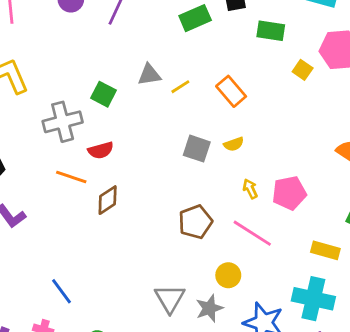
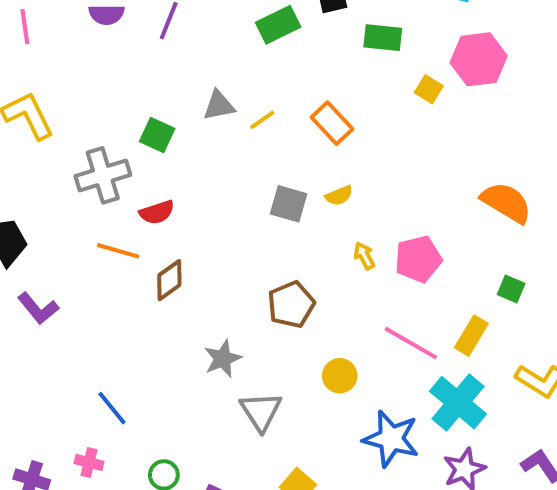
pink line: (252, 233) -> (411, 343), moved
yellow rectangle: (325, 250) -> (471, 336), turned -72
cyan cross: (313, 299) -> (458, 403), turned 30
gray star: (209, 308) -> (223, 359), moved

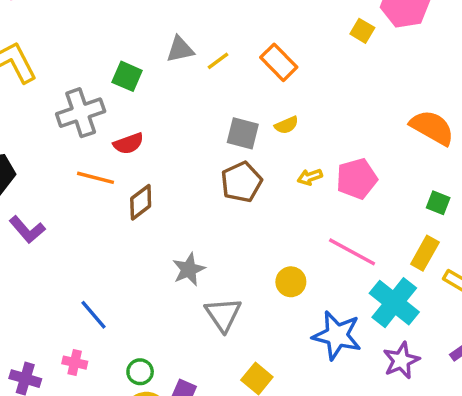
yellow arrow: (364, 256) -> (310, 177), turned -80
brown pentagon: (291, 305) -> (241, 182), moved
yellow rectangle: (471, 336) -> (425, 253), moved

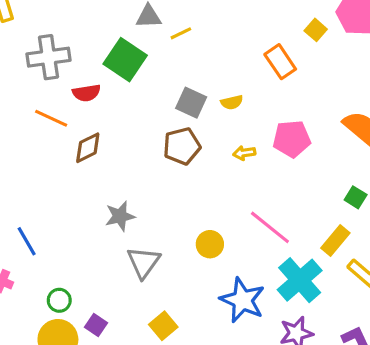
orange rectangle: (279, 62) -> (280, 62), moved
green square: (127, 76) -> (125, 60), moved, size x1.5
pink pentagon: (357, 179) -> (292, 139), moved

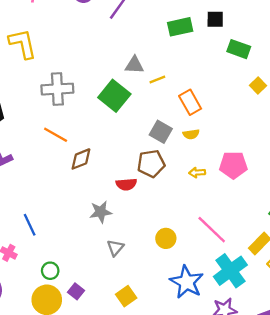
orange rectangle: (280, 62) -> (190, 102), moved
red semicircle: (86, 93) -> (126, 184), moved
gray triangle: (143, 262) -> (115, 248), size x0.7

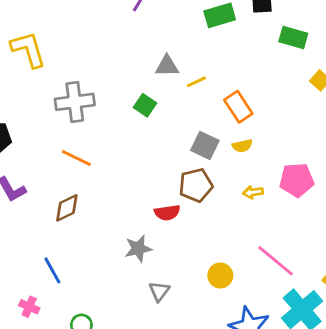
green square: (114, 96) -> (145, 105), size x0.6
brown diamond: (81, 159) -> (67, 208), moved

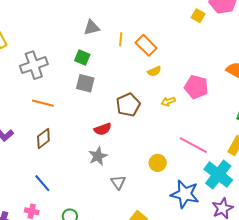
yellow line: (196, 82) -> (121, 39), moved, turned -48
gray square: (205, 145) -> (85, 83), moved
pink pentagon: (297, 180) -> (196, 87), turned 30
red semicircle: (167, 213) -> (103, 129), moved

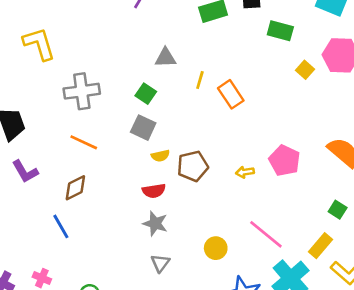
yellow semicircle: (154, 71) -> (160, 156), moved
gray star: (98, 156) -> (155, 224), moved, turned 30
blue line: (42, 183) -> (61, 226), moved

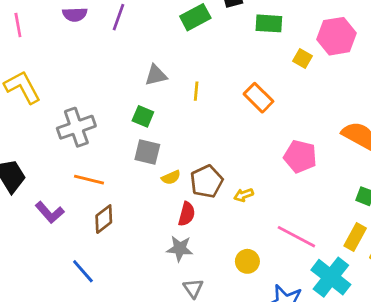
orange rectangle: (231, 94) -> (259, 98), moved
purple L-shape: (25, 171) -> (50, 212), moved
yellow arrow: (245, 172) -> (244, 195), moved
brown diamond: (75, 188) -> (104, 219), moved
red semicircle: (154, 191) -> (187, 214), moved, turned -55

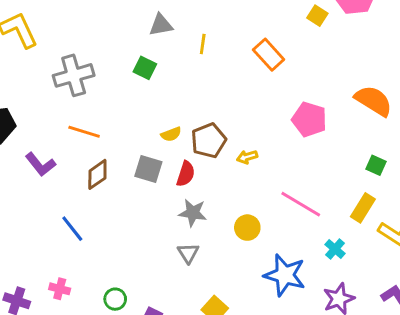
gray square: (147, 152) -> (148, 169), moved
gray star: (180, 249) -> (193, 213), moved
cyan cross: (331, 277) -> (335, 249), size x0.5

